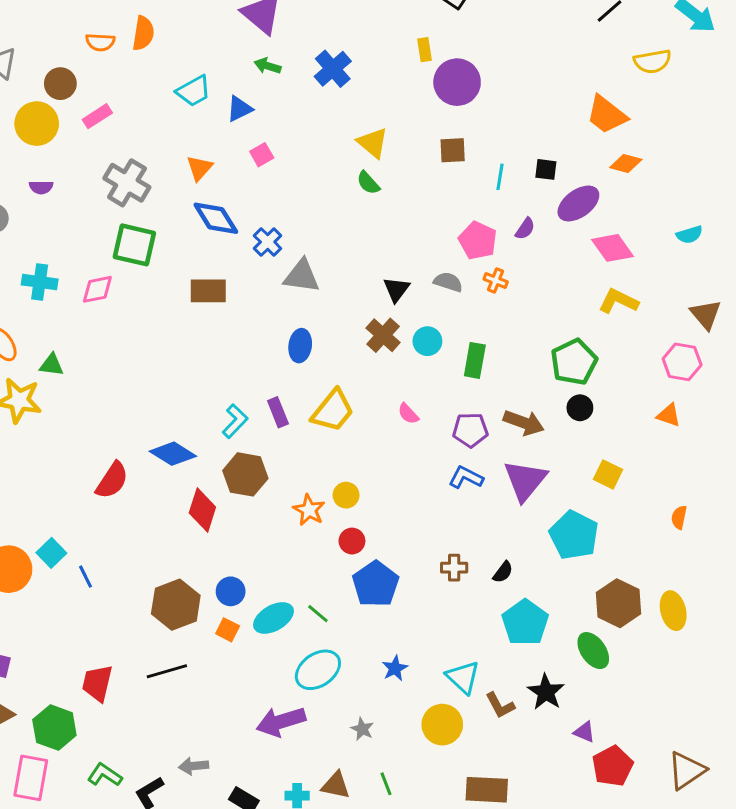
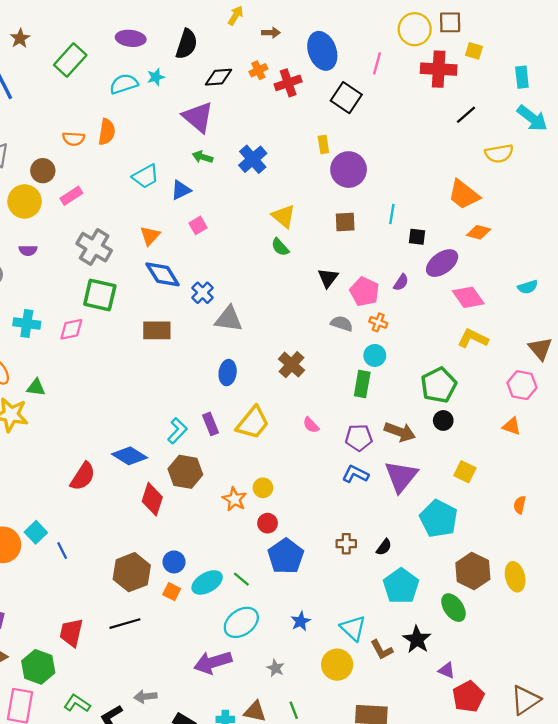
cyan line: (500, 177) -> (392, 214), moved
black triangle: (396, 289) -> (328, 278), moved
cyan circle: (427, 341) -> (375, 355), moved

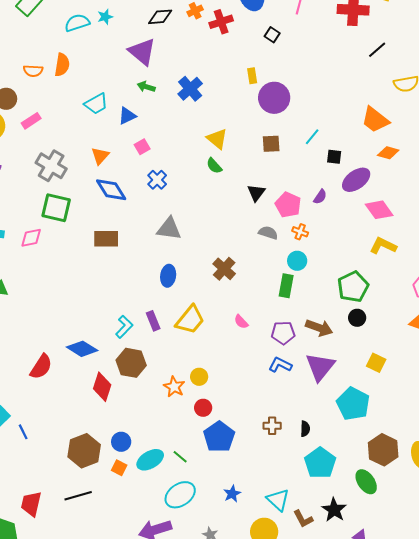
black square: (346, 98) -> (272, 35), size x0.6
cyan line: (392, 214) -> (312, 137), turned 30
blue cross: (203, 293) -> (157, 180), moved
black semicircle: (384, 547) -> (305, 429), turned -35

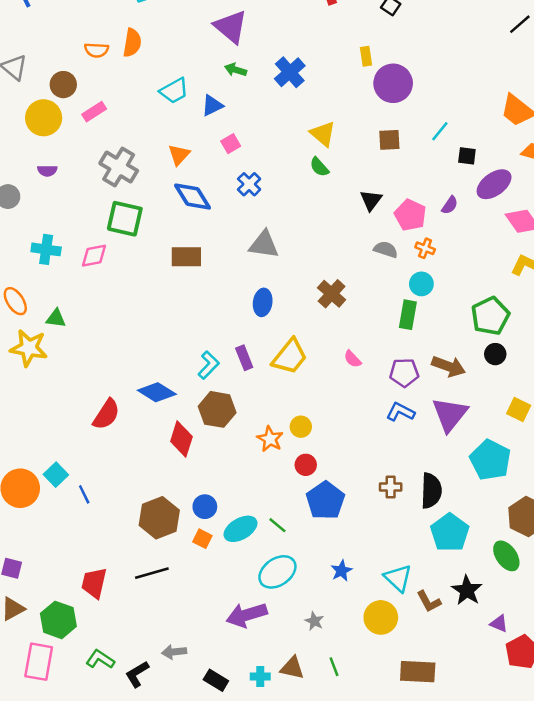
black semicircle: (305, 429) -> (431, 491), size x1.8

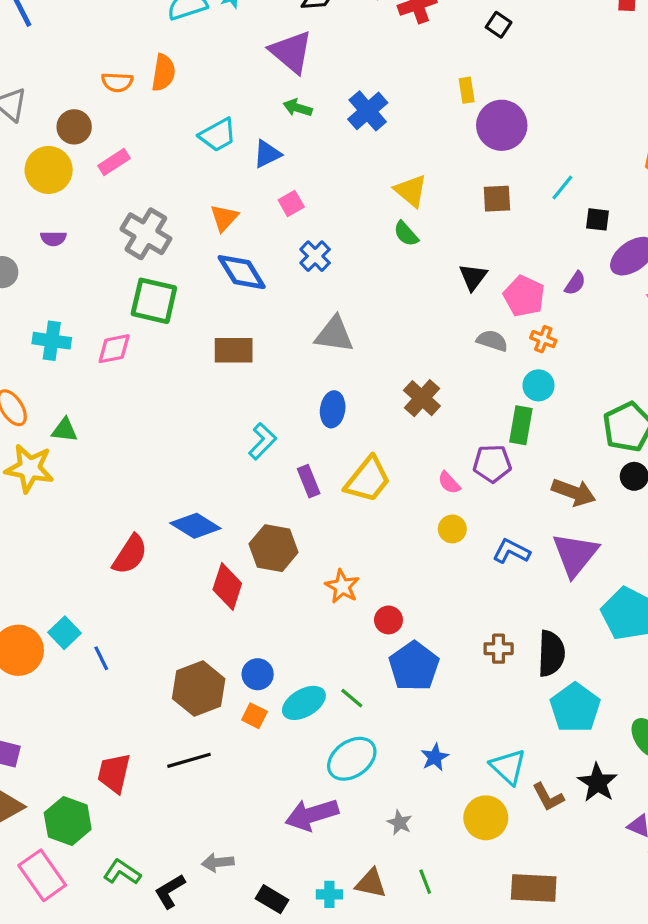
cyan L-shape: (209, 365) -> (262, 441), moved
purple pentagon: (404, 373) -> (492, 464), moved
yellow circle: (301, 427) -> (452, 529), moved
pink rectangle: (39, 662) -> (42, 875), turned -45

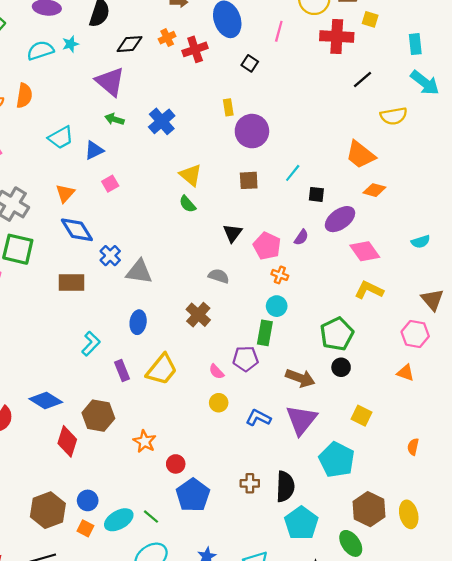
blue cross: (315, 256) -> (110, 256), moved
gray semicircle: (492, 341) -> (219, 276), moved

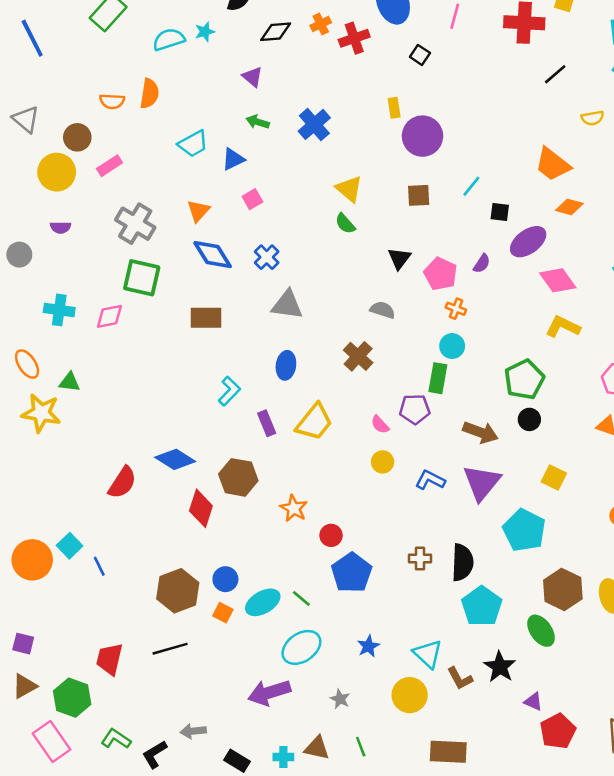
purple triangle: (110, 82) -> (252, 77), size x0.6
yellow semicircle: (394, 116) -> (593, 118), size x0.7
blue cross: (110, 256) -> (267, 257), moved

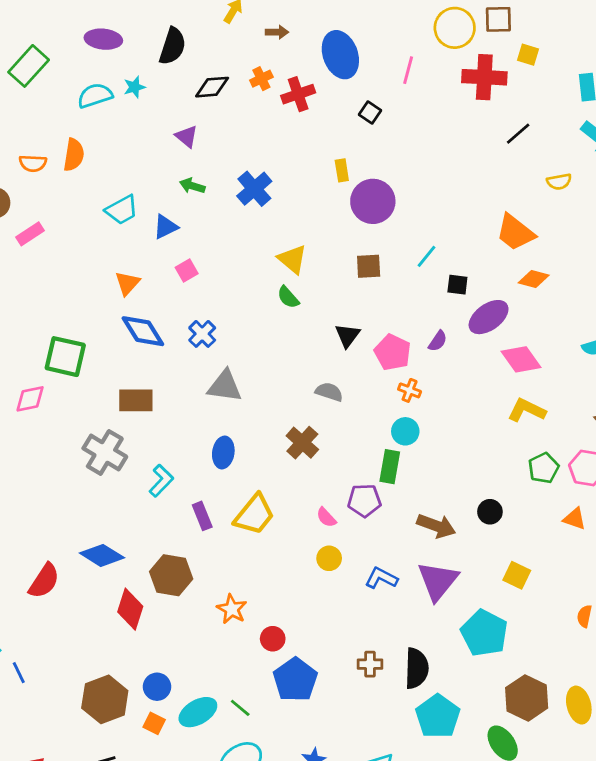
gray cross: (135, 224) -> (105, 452), moved
green pentagon: (524, 380) -> (544, 468), moved, size x0.7

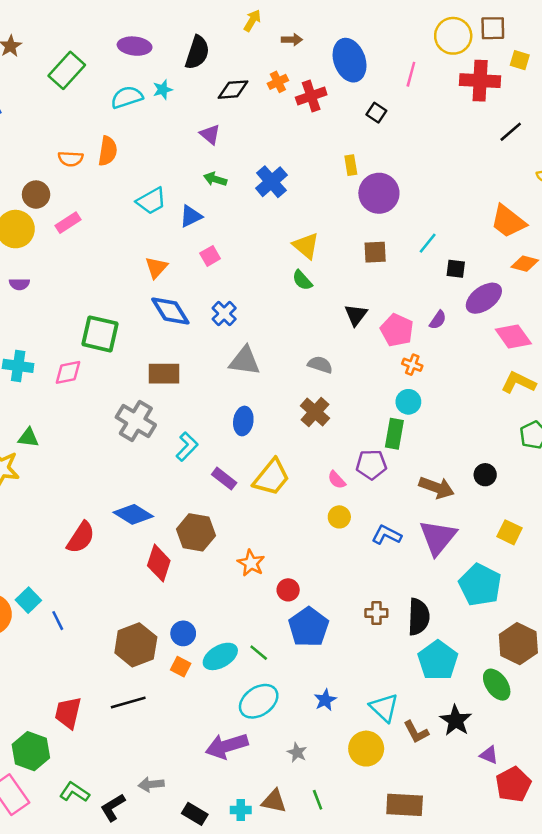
gray semicircle: (329, 392) -> (320, 365), moved
purple rectangle: (202, 516) -> (224, 479), turned -30

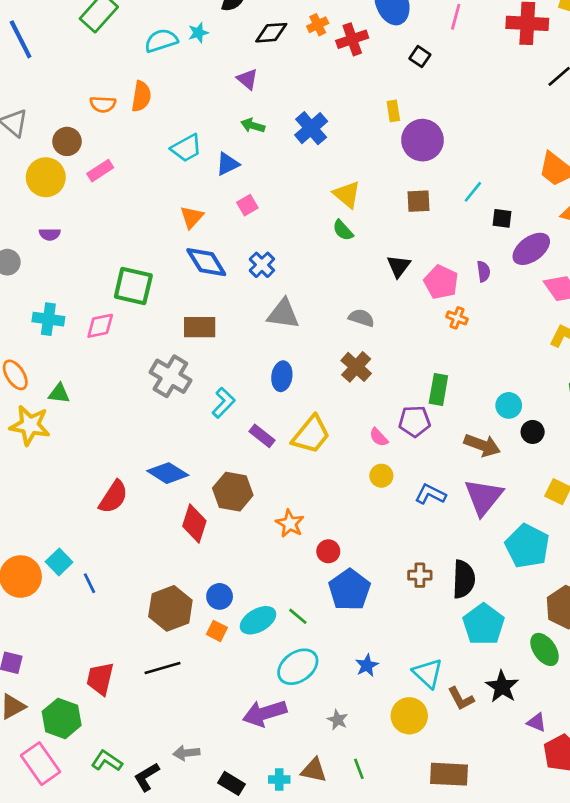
purple semicircle: (438, 320) -> (484, 271), turned -42
cyan circle: (408, 402) -> (509, 405), moved

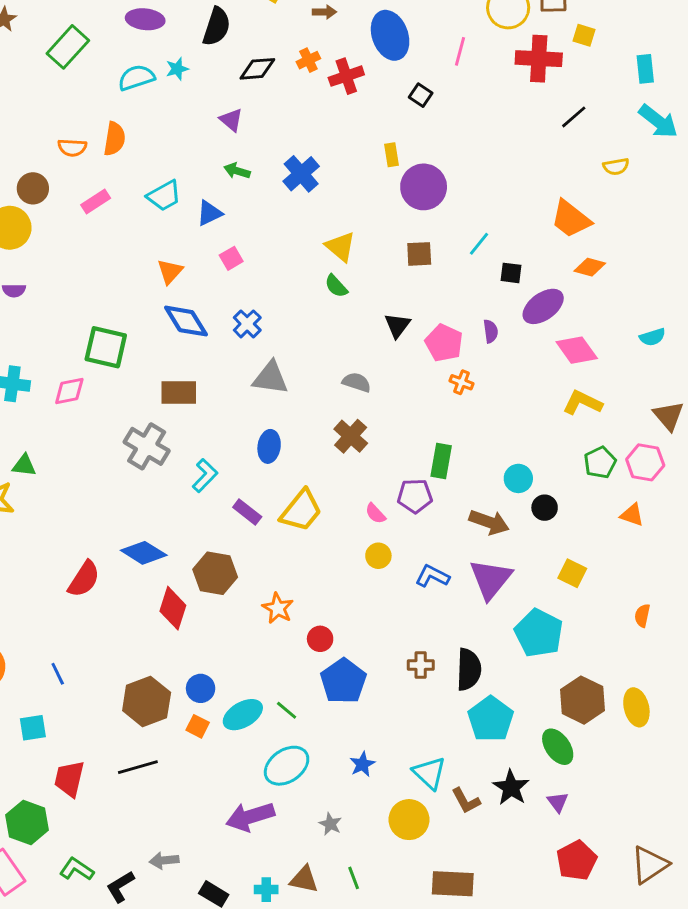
pink rectangle: (100, 171) -> (96, 201), moved
cyan square: (59, 562) -> (33, 728), moved, turned 35
purple triangle: (537, 722) -> (558, 802), moved, turned 30

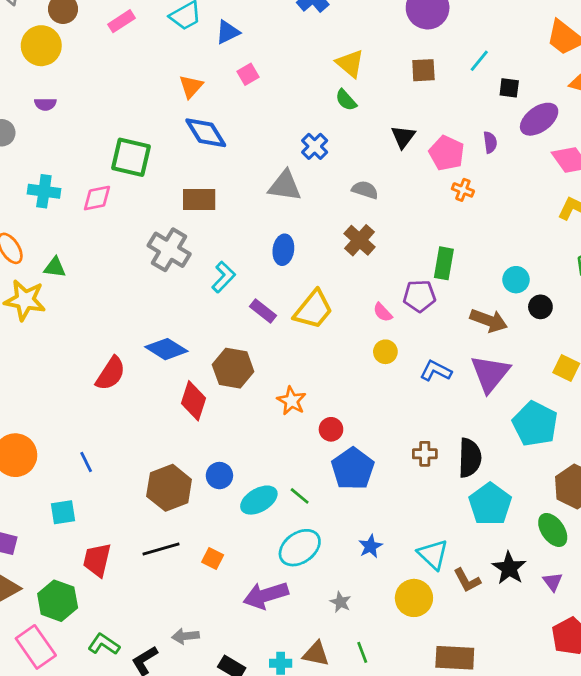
blue cross: (247, 324) -> (315, 146), moved
orange square: (198, 726) -> (213, 559), moved

